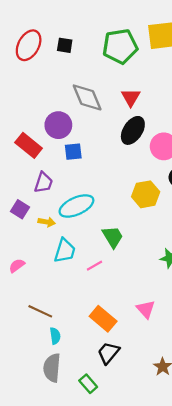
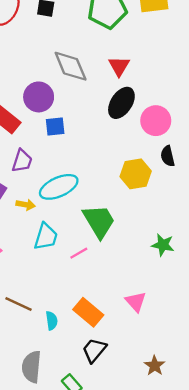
green trapezoid: (113, 237) -> (99, 221), size x1.4
cyan semicircle: (55, 336) -> (52, 321), moved

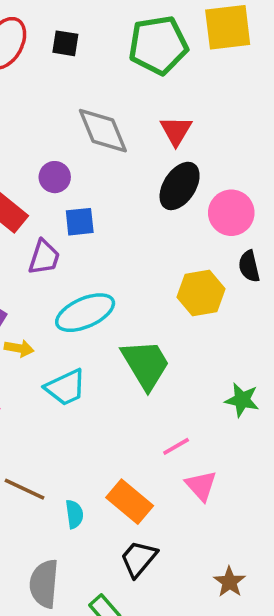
purple circle: (39, 97) -> (55, 177), size x0.7
purple trapezoid: (22, 161) -> (44, 257), moved
yellow arrow: (26, 205) -> (19, 348), moved
cyan trapezoid: (46, 237) -> (65, 388), turned 48
pink line: (79, 253) -> (176, 446), moved

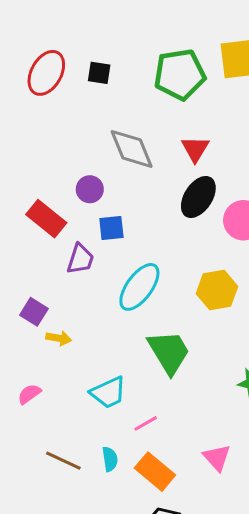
cyan ellipse: (85, 313) -> (139, 287), moved, turned -30
cyan trapezoid: (65, 388) -> (108, 392), moved
pink line: (176, 446) -> (146, 423), moved
cyan semicircle: (74, 514) -> (110, 459), moved

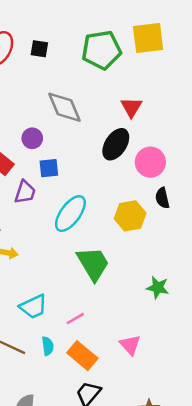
red triangle: (195, 149) -> (131, 107), moved
cyan trapezoid: (108, 392) -> (33, 307), moved

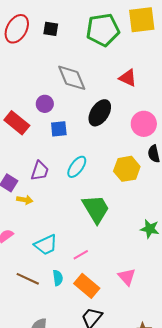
red triangle: (131, 107) -> (128, 78), turned -36
black ellipse: (116, 144) -> (100, 113), moved
purple trapezoid: (25, 192) -> (40, 171), moved
cyan ellipse: (70, 213) -> (77, 167), size x0.7

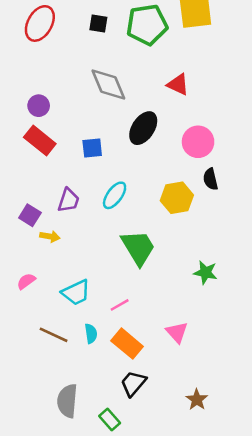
black square: (51, 29) -> (98, 23), moved
purple circle: (45, 104) -> (39, 106), moved

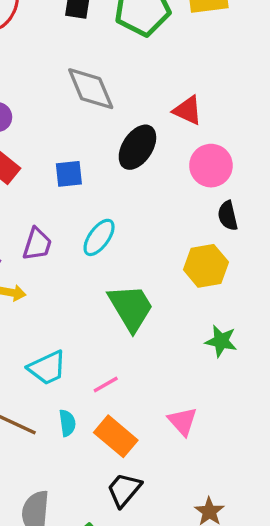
red triangle: (178, 84) -> (188, 110), moved
yellow hexagon: (177, 198) -> (206, 266), moved

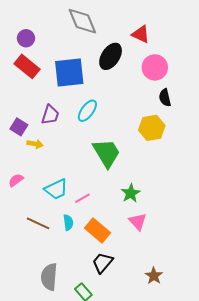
blue square: (69, 174) -> (69, 72), size x1.8
green star: (221, 341) -> (131, 193), moved, turned 30
pink line: (106, 385) -> (82, 198), moved

